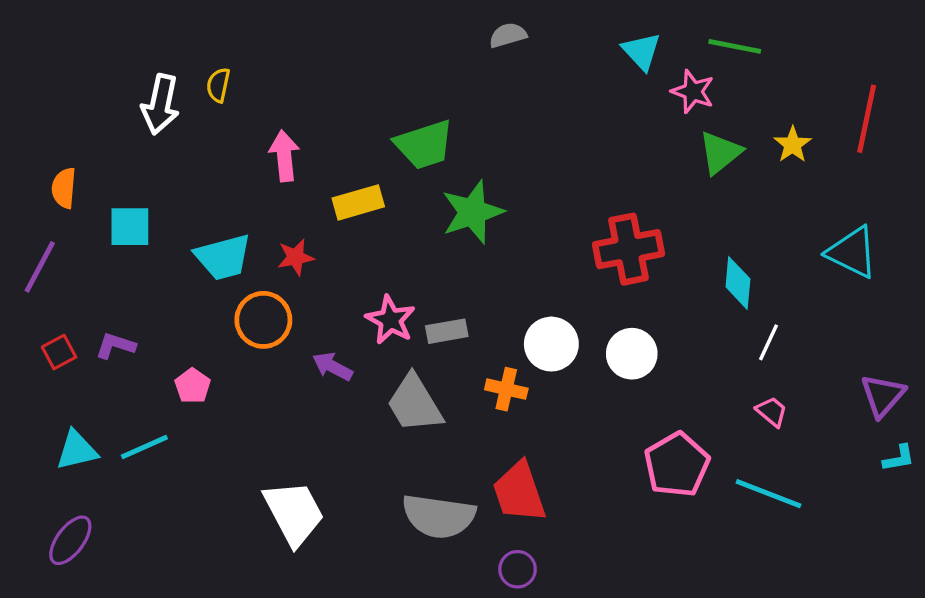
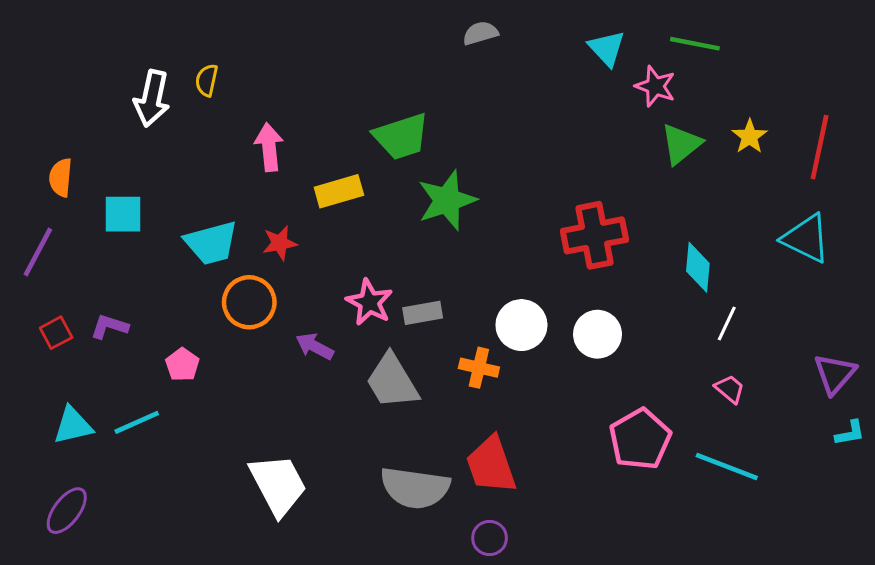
red line: (867, 119) -> (820, 147), moved

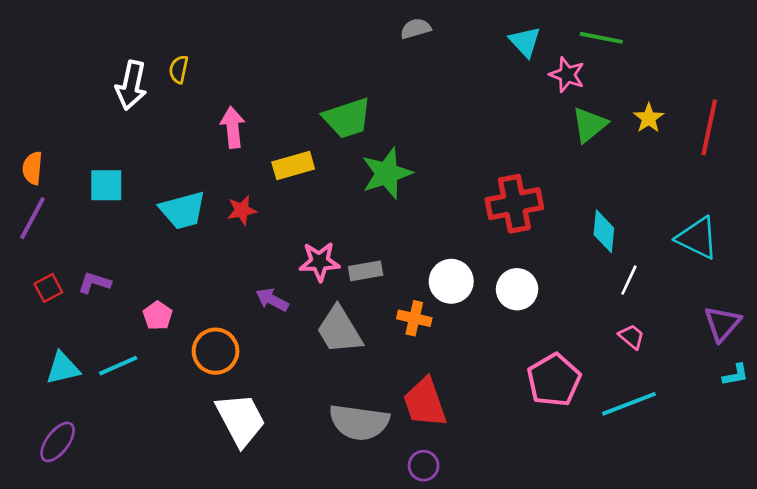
orange semicircle: (61, 178) -> (33, 168), moved
cyan triangle: (806, 238) -> (697, 238), moved
orange circle: (249, 302) -> (216, 351), moved
pink star: (369, 302) -> (320, 262), turned -30
cyan line: (727, 467) -> (629, 404), turned -42

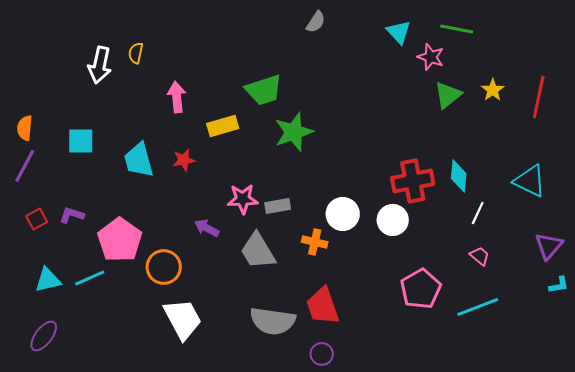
gray semicircle: (416, 29) -> (316, 22), turned 140
red cross: (514, 204) -> (413, 181), moved
cyan trapezoid: (183, 210) -> (139, 160), turned 90
pink pentagon: (158, 316) -> (120, 240), size x2.0

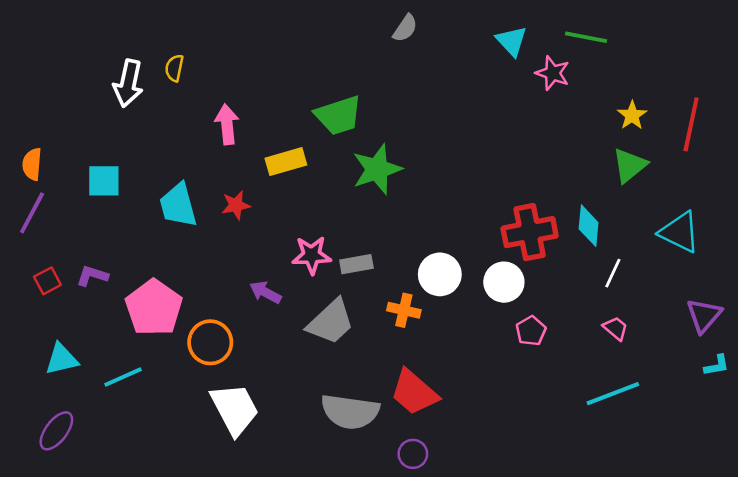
green triangle: (448, 95) -> (630, 165), moved
gray trapezoid: (258, 251) -> (331, 322), turned -102
cyan line: (90, 278) -> (123, 377), moved
pink pentagon: (421, 289) -> (531, 331), moved, size x0.6
red trapezoid: (323, 306) -> (414, 392), turned -30

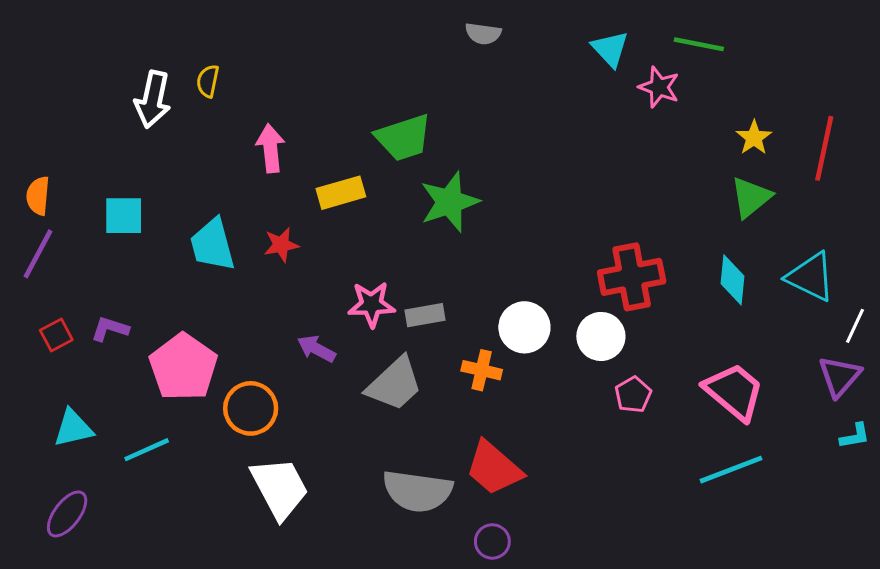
gray semicircle: (405, 28) -> (483, 34), turned 64
cyan diamond: (589, 226) -> (733, 280), moved
white line: (613, 273) -> (855, 326), moved
pink trapezoid: (615, 328) -> (734, 392), size x2.0

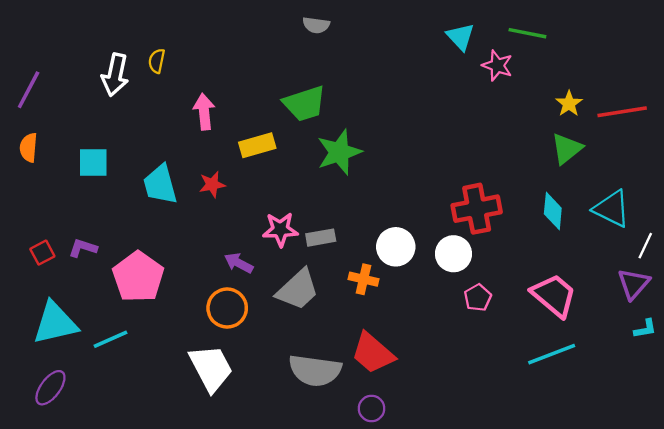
gray semicircle: (483, 34) -> (316, 25), moved
red line: (824, 148) -> (622, 112), turned 69
purple line: (38, 254) -> (29, 90), moved
orange circle: (251, 408) -> (227, 308), moved
cyan triangle: (73, 428) -> (55, 323), size x1.5

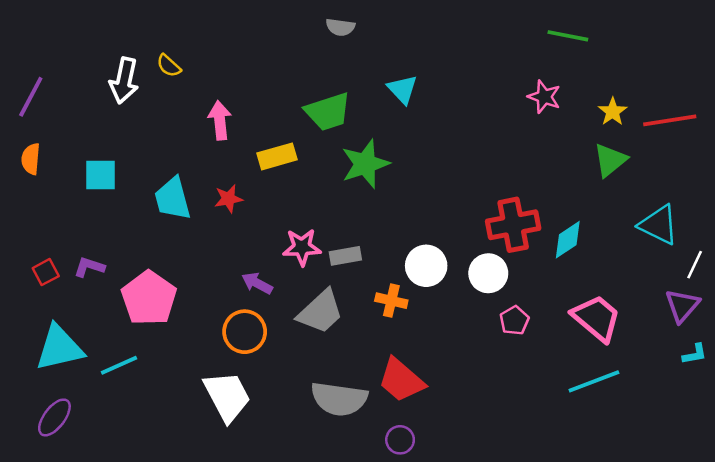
cyan triangle: (460, 37) -> (403, 89), moved
yellow semicircle: (157, 61) -> (169, 66), turned -60
pink star: (497, 66) -> (544, 97), moved
cyan diamond: (553, 211) -> (568, 240), moved, turned 51

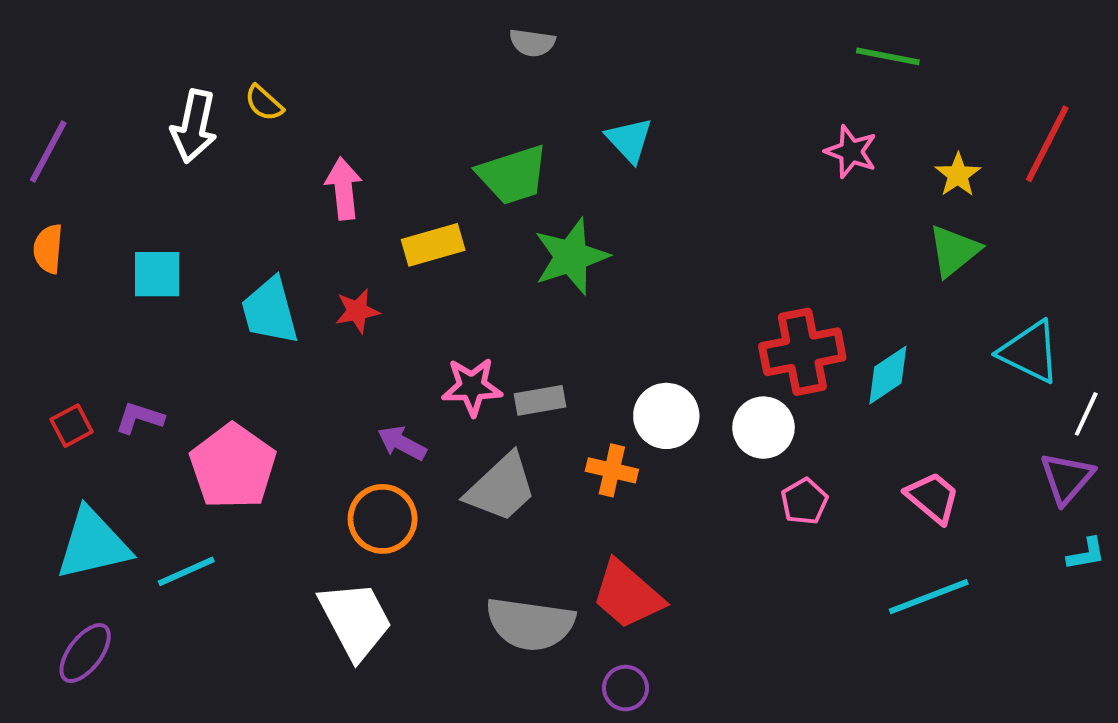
red line: (670, 120) -> (1047, 144), moved, turned -54
pink trapezoid: (596, 318) -> (933, 498), size x0.7

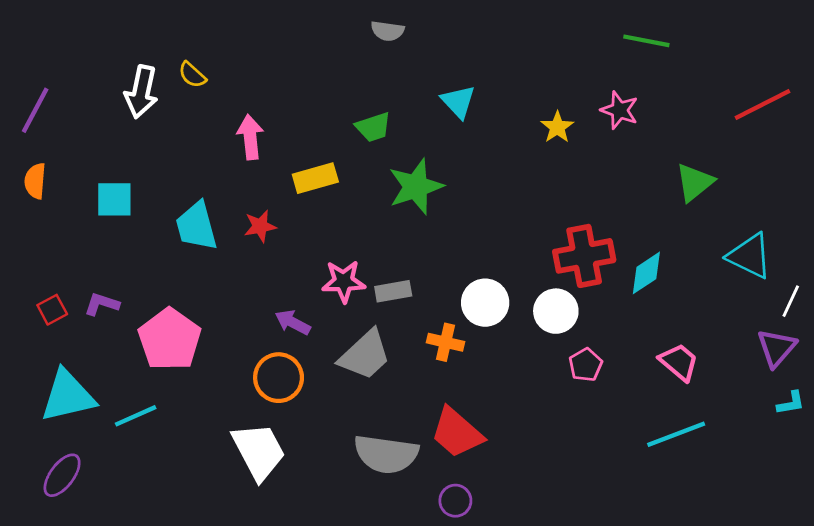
red line: (1047, 144) -> (762, 105), turned 36
green trapezoid: (513, 175) -> (373, 127), size x0.7
yellow star: (958, 175) -> (557, 127), moved

